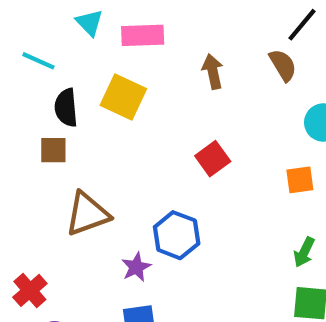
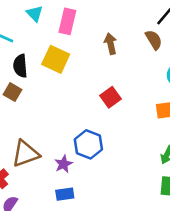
pink rectangle: (143, 35) -> (67, 21), turned -75
brown square: (53, 150) -> (12, 92), turned 30
brown triangle: (87, 214) -> (26, 154), moved

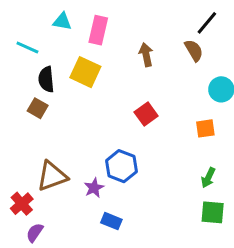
cyan triangle: (35, 14) -> (62, 21), turned -36
blue rectangle: (65, 194) -> (111, 221), moved, turned 30

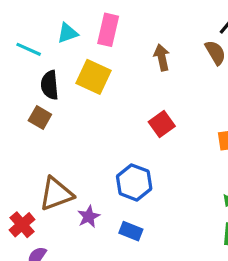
cyan triangle: (62, 21) -> (68, 33), moved, turned -30
purple star: (94, 188) -> (89, 217), moved
blue rectangle: (111, 221) -> (131, 231), moved

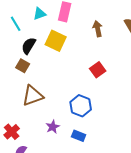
cyan line: (29, 49) -> (16, 24), turned 35
black semicircle: (50, 85) -> (29, 46), turned 36
brown triangle: (56, 194) -> (33, 96), moved

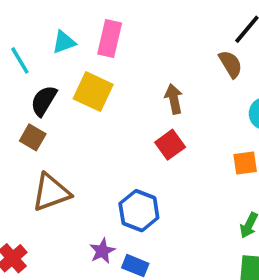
brown arrow: (98, 29) -> (174, 99), moved
purple star: (53, 127) -> (102, 251), moved

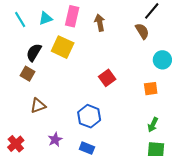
cyan line: (20, 60) -> (20, 19), moved
brown arrow: (174, 99) -> (100, 23), moved
brown triangle: (51, 192) -> (38, 106), size x0.7
purple star: (102, 251) -> (55, 140), moved

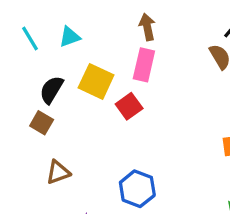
pink rectangle: (72, 16) -> (144, 65), moved
brown arrow: (100, 23) -> (147, 27), moved
red square: (107, 78) -> (129, 106), moved

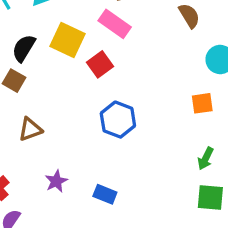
pink rectangle: (144, 65) -> (115, 24), turned -68
blue hexagon: (137, 189) -> (118, 120), moved

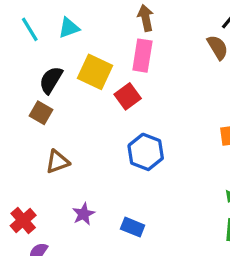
pink rectangle: (115, 24) -> (142, 56), turned 64

